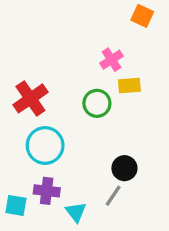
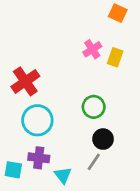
yellow rectangle: (129, 86) -> (115, 57), moved, turned -66
green circle: (97, 103) -> (94, 107), moved

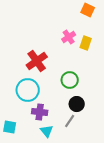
red cross: (25, 81) -> (37, 61), moved
purple cross: (39, 158) -> (40, 112), moved

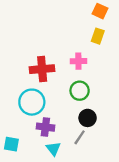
pink cross: (69, 37) -> (78, 61), moved, turned 32
yellow rectangle: (86, 43) -> (98, 36), moved
red cross: (37, 61) -> (42, 69), turned 30

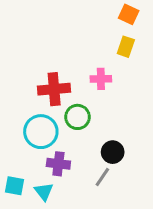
green circle: (80, 91) -> (77, 117), moved
cyan triangle: (53, 149) -> (44, 192), moved

